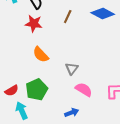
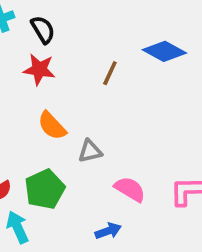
brown line: (68, 17) -> (110, 73), moved
gray triangle: (72, 69) -> (90, 151), moved, turned 40

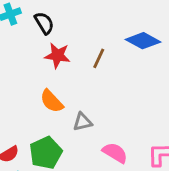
red star: (39, 69) -> (57, 55), moved

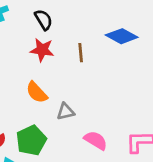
black semicircle: (44, 23) -> (44, 20), moved
brown line: (99, 58) -> (81, 53), turned -30

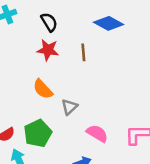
blue diamond: (122, 36) -> (109, 23), moved
gray triangle: (65, 112) -> (69, 107), turned -30

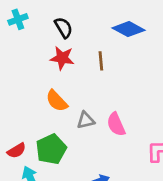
gray triangle: (69, 107) -> (86, 120), turned 30
pink semicircle: (97, 133) -> (116, 124), moved, turned -145

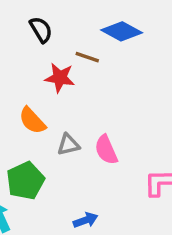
red star: (62, 58) -> (60, 78), moved
brown line: (101, 61) -> (87, 57), moved, turned -66

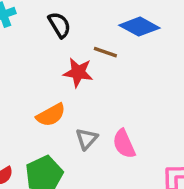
orange semicircle: (32, 121) -> (51, 115), turned -76
gray triangle: (68, 145) -> (87, 139), turned -35

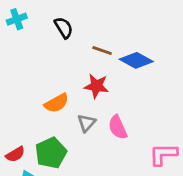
blue diamond: (139, 27) -> (136, 60), moved
red star: (78, 72) -> (96, 86), moved

